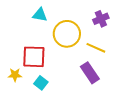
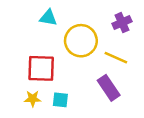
yellow star: (15, 75) -> (33, 99), moved
cyan square: (41, 83) -> (60, 100), moved, turned -32

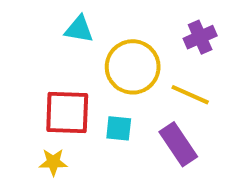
cyan square: (60, 100) -> (119, 128), moved

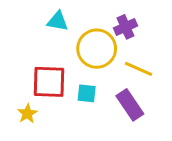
purple cross: (200, 37) -> (126, 27), moved
yellow star: (53, 162) -> (27, 114), moved, turned -30

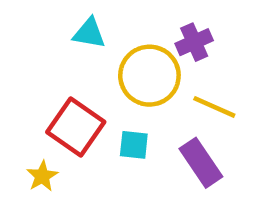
red square: (49, 82) -> (76, 127), turned 33

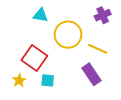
purple cross: (194, 42) -> (103, 15), moved
cyan square: (134, 145) -> (48, 80), moved

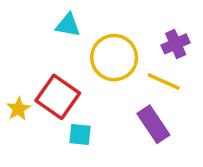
purple cross: (103, 15) -> (176, 44), moved
yellow star: (19, 80) -> (18, 109), moved

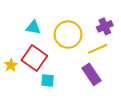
cyan triangle: (68, 25) -> (33, 27), moved
yellow line: (164, 82) -> (98, 49), turned -48

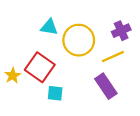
cyan triangle: (33, 27) -> (49, 27), moved

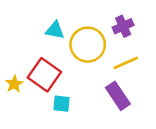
purple cross: (121, 31) -> (123, 26), moved

